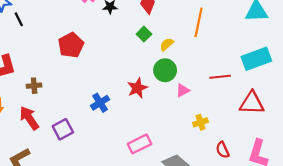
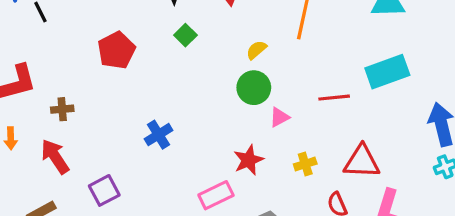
green square: (144, 34) -> (185, 35), moved
red star: (137, 88) -> (249, 160), moved
red triangle: (252, 103) -> (362, 162), moved
purple square: (63, 129) -> (104, 190), moved

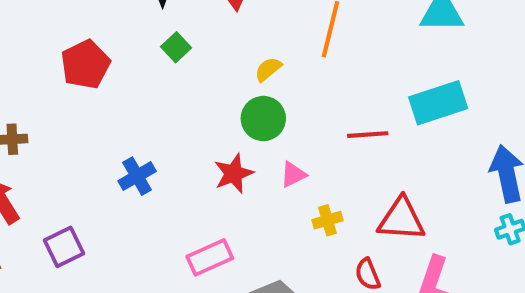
pink triangle: (279, 117) -> (293, 174), moved
red star: (249, 160) -> (234, 174), moved

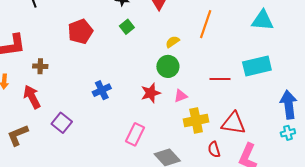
yellow cross: (327, 220) -> (196, 121), size x1.6
purple square: (64, 247) -> (62, 123), turned -30
pink rectangle: (210, 257) -> (135, 134), turned -45

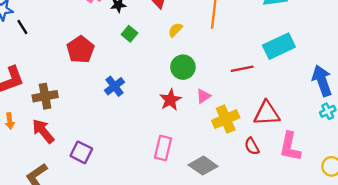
yellow semicircle: (172, 42) -> (175, 30), moved
brown cross: (40, 66) -> (45, 96), size x1.5
blue cross: (102, 90) -> (115, 86), moved

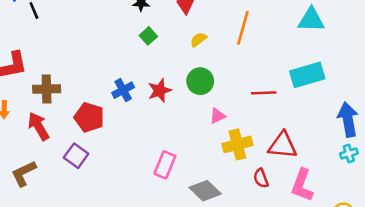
red pentagon: (80, 50) -> (89, 117), moved, turned -30
red star: (170, 100) -> (160, 91), moved

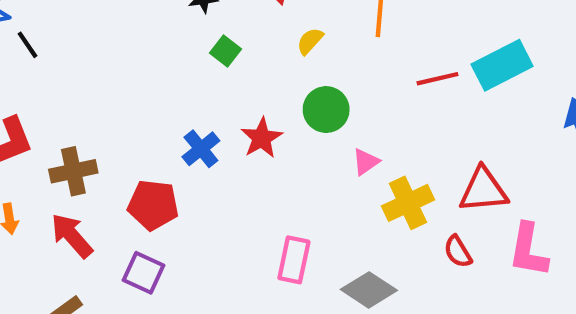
red line: (264, 93) -> (437, 79), moved

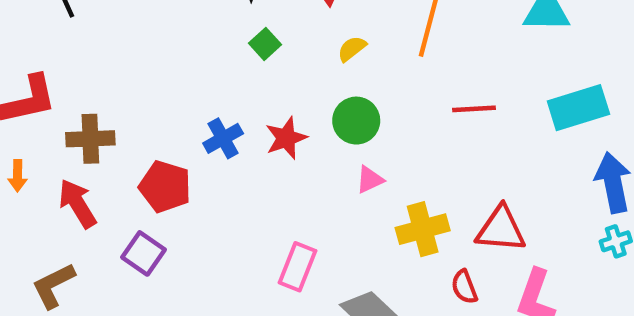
cyan rectangle: (502, 65) -> (578, 108), moved
pink triangle: (366, 162) -> (370, 180), moved

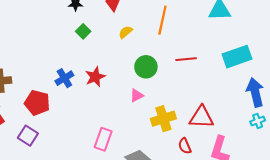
green circle: (356, 121) -> (146, 67), moved

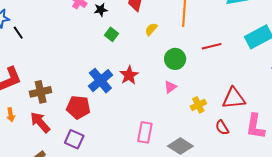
blue cross: (64, 78) -> (100, 81), size x1.4
yellow cross: (163, 119) -> (198, 105), size x0.7

